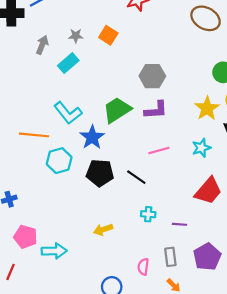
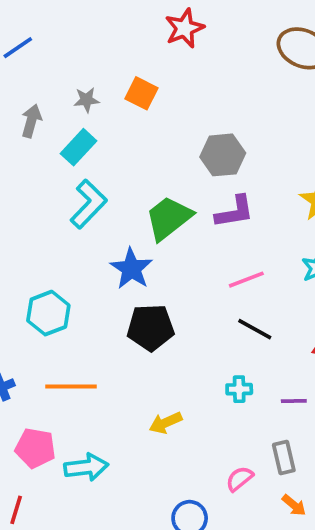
cyan L-shape: (68, 113) -> (89, 204), moved, turned -92
orange line: (34, 135) -> (71, 387), moved
cyan hexagon: (59, 161) -> (48, 313), moved
black line: (136, 177) -> (255, 329), moved
pink semicircle: (143, 267) -> (240, 479), turned 49

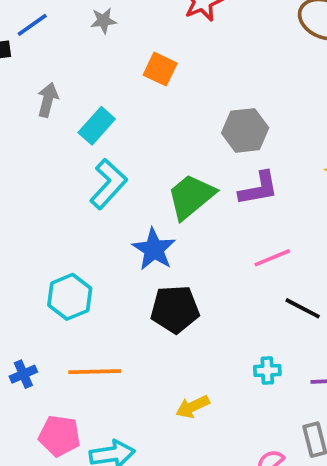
gray star: (86, 100) -> (103, 21), moved
black line: (255, 329) -> (303, 308), moved

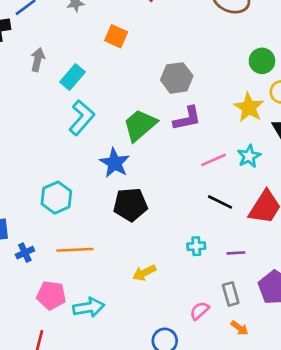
pink line: (272, 258) -> (213, 160), moved

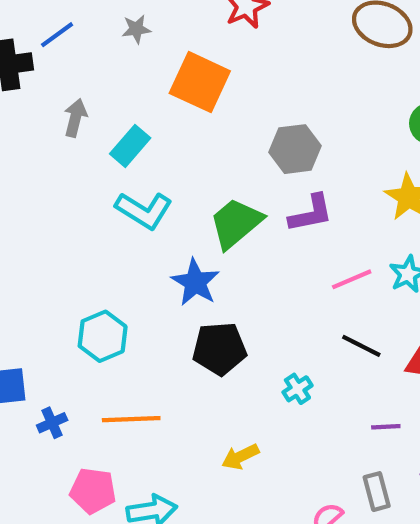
orange square: (116, 36) -> (200, 82), size x1.6
cyan L-shape: (82, 118) -> (144, 210), turned 80
cyan cross: (196, 246) -> (297, 389), moved, turned -30

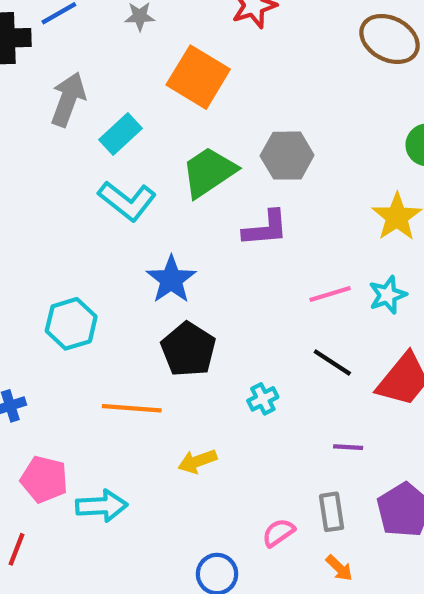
gray arrow: (75, 118) -> (68, 99), size x1.4
purple L-shape: (311, 213) -> (266, 228), moved
green trapezoid: (236, 223) -> (209, 172), moved
black pentagon: (220, 349) -> (188, 349), turned 30
orange line: (131, 419) -> (132, 408), moved

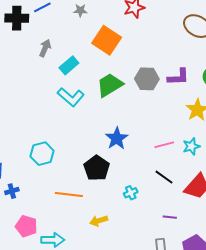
gray arrow: (68, 99) -> (45, 48), size x0.7
purple L-shape: (266, 228) -> (178, 77), moved
blue star: (171, 280) -> (117, 138), moved

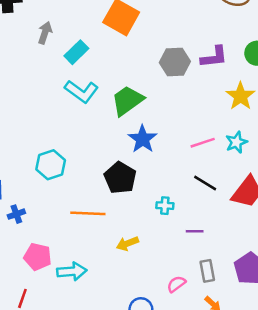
green trapezoid: (110, 85) -> (127, 100), moved
cyan cross: (131, 193) -> (165, 206), turned 32
purple line: (170, 217) -> (195, 231), moved

